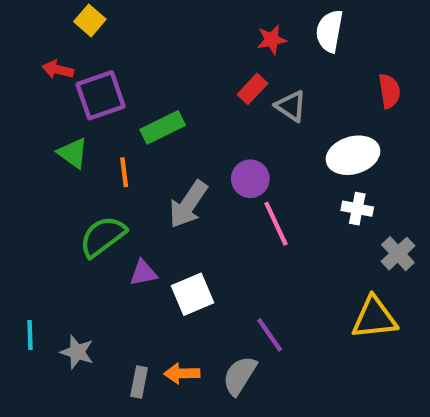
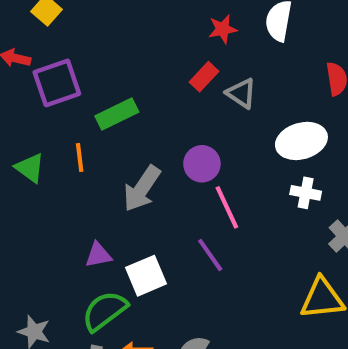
green triangle: (73, 153) -> (30, 168), moved
green semicircle: (103, 237) -> (105, 311), moved
purple line: (270, 335) -> (210, 255), moved

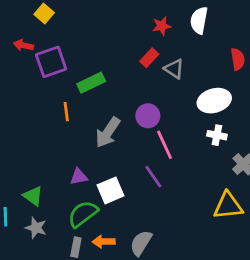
green triangle: (30, 168) -> (33, 196), moved

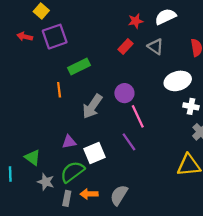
white semicircle: (199, 20) -> (165, 17), turned 55
purple square: (51, 62) -> (55, 37), moved
gray triangle: (174, 69) -> (156, 47), moved
white cross: (217, 135) -> (191, 106), moved
gray star: (36, 228) -> (46, 182), moved

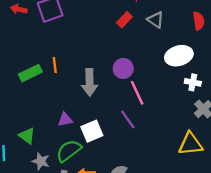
green rectangle: (79, 67) -> (30, 73), moved
gray arrow: (92, 106) -> (90, 82), turned -35

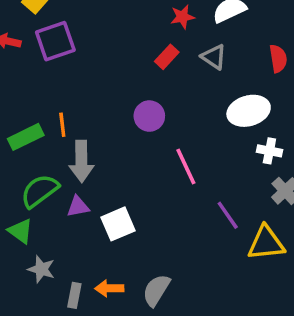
purple circle: (123, 68) -> (149, 116), moved
gray arrow: (90, 82) -> (81, 161), moved
purple line: (128, 119) -> (228, 215), moved
green semicircle: (69, 151) -> (40, 191), moved

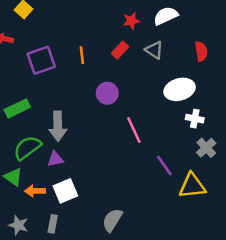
purple square: (55, 41) -> (41, 60), moved
orange line: (62, 125) -> (82, 55), moved
white square: (118, 224) -> (65, 191), moved
gray star: (41, 269) -> (18, 225), moved
orange arrow: (109, 288) -> (35, 191), moved

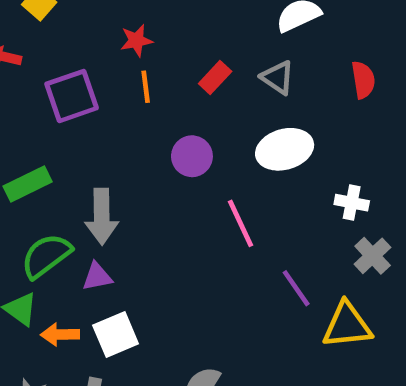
red star: (131, 21) -> (136, 40), moved
white ellipse: (180, 89) -> (285, 149), moved

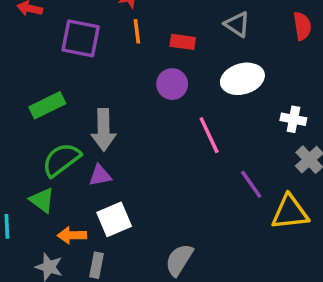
red rectangle: (215, 78) -> (183, 42), moved, turned 55
purple square: (72, 96) -> (81, 38), turned 30
orange arrow: (60, 334) -> (72, 235), moved

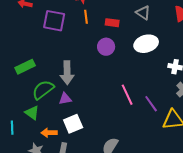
green rectangle: (47, 105) -> (25, 67), moved
pink line: (209, 135) -> (127, 95), moved

